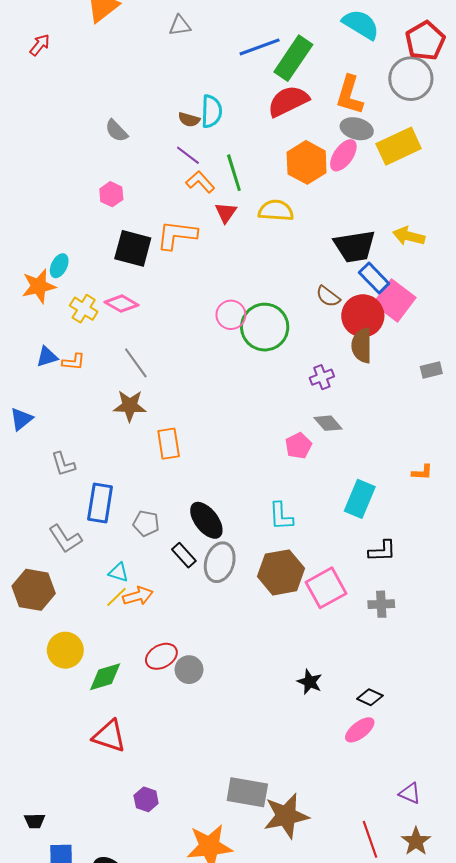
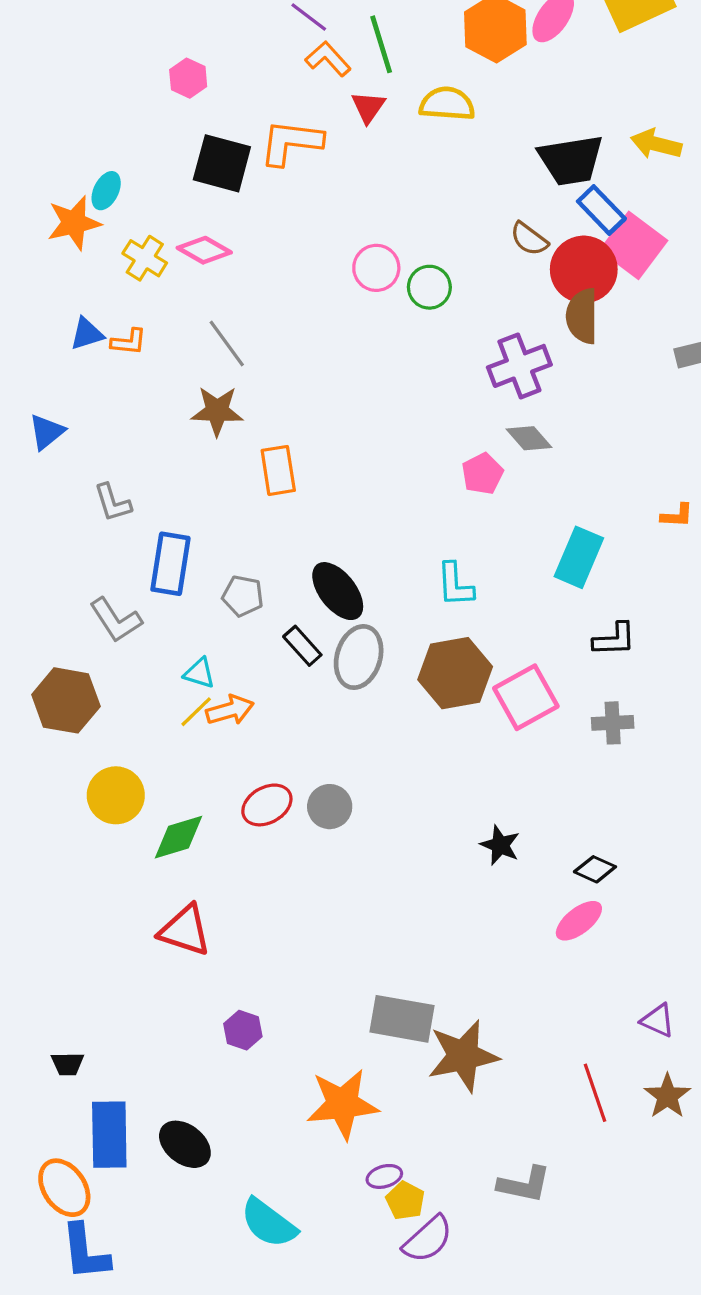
green circle: (265, 327) -> (429, 287), size x0.6
purple cross: (322, 377) -> (519, 366), size x1.6
gray circle: (189, 670) -> (330, 807), moved

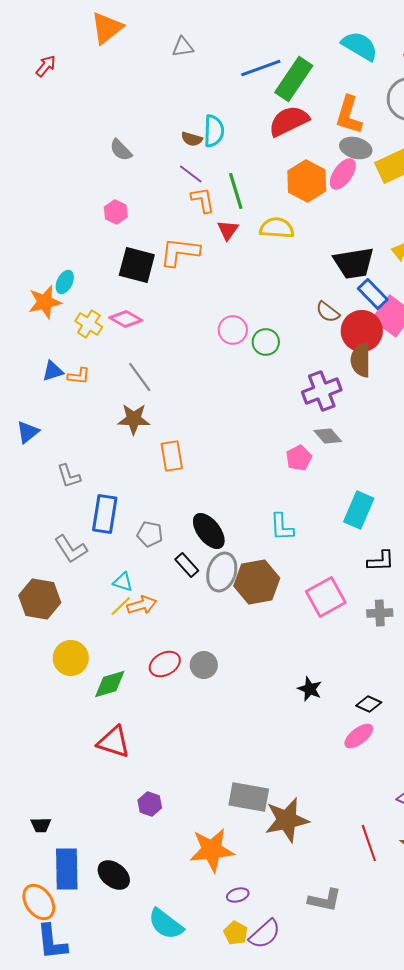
orange L-shape: (328, 59) -> (203, 200), turned 32
brown hexagon: (455, 673) -> (257, 582), moved
yellow pentagon: (405, 1201) -> (236, 933), moved

